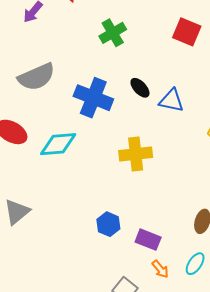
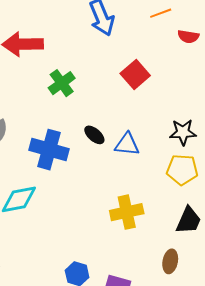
red square: (187, 32) -> (135, 74), turned 32
yellow cross: (136, 154) -> (127, 212), moved

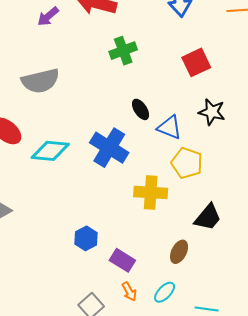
black star: (183, 132) -> (212, 112), moved
blue cross: (49, 150) -> (109, 148), moved
yellow pentagon: (182, 170) -> (187, 163), moved

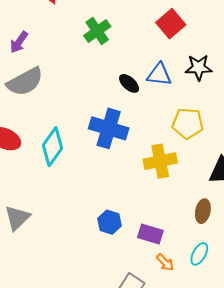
purple arrow: (48, 16) -> (19, 42), moved
blue triangle: (169, 127) -> (159, 75), moved
cyan diamond: (50, 151) -> (52, 147), turned -45

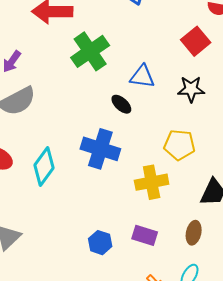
red square: (171, 24) -> (196, 41), moved
green cross: (97, 31) -> (90, 51), size x1.4
blue triangle: (159, 75) -> (142, 77), moved
purple rectangle: (150, 234) -> (145, 235), moved

